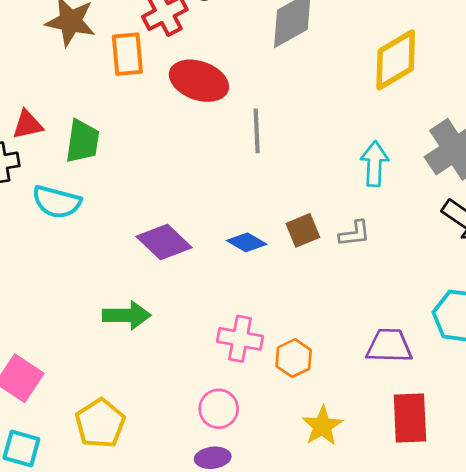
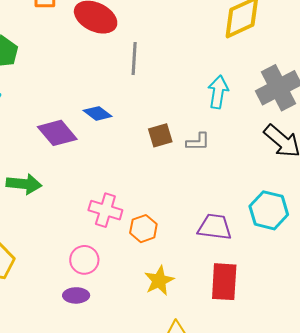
blue diamond: (247, 242) -> (98, 113), moved

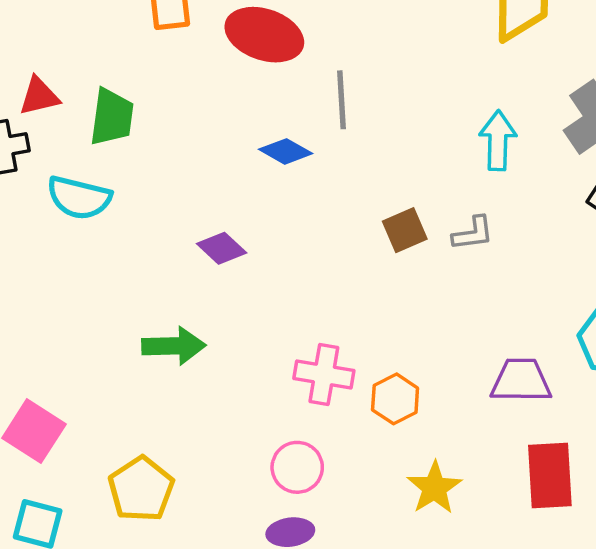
blue diamond: (98, 113) -> (286, 151), moved
purple diamond: (57, 133) -> (222, 248), size x0.7

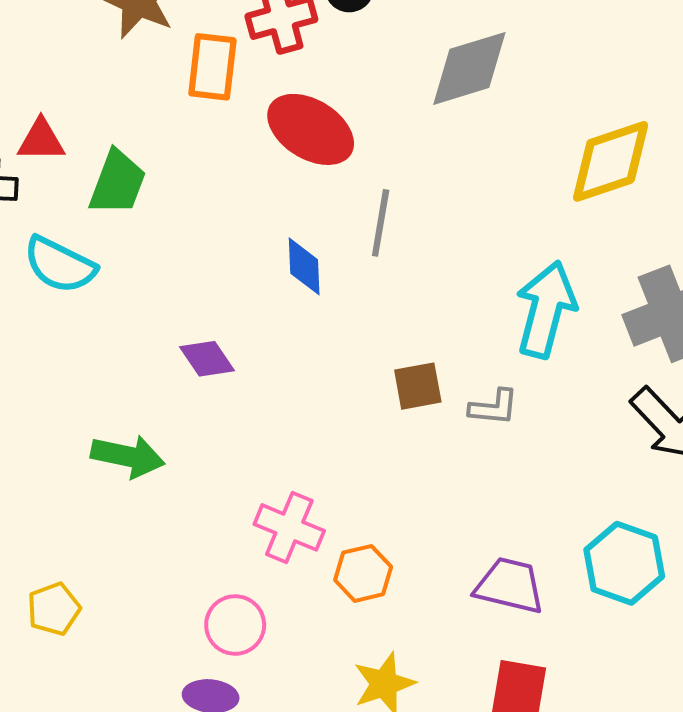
cyan arrow: (498, 141) -> (546, 309), size x1.4
blue diamond: (286, 151) -> (304, 266), turned 45
yellow pentagon: (141, 489) -> (54, 609), size x0.7

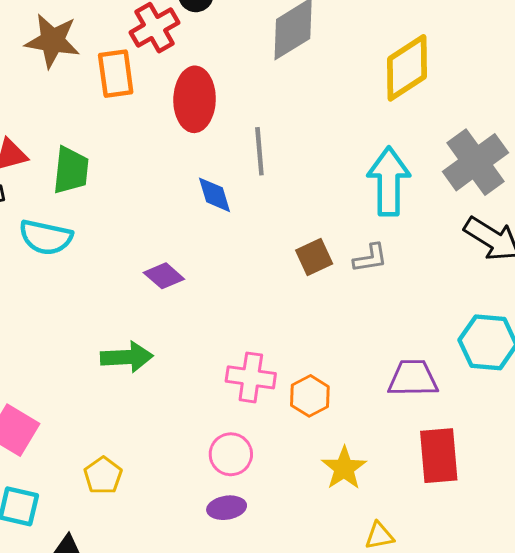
red ellipse: (311, 129) -> (195, 99), turned 74

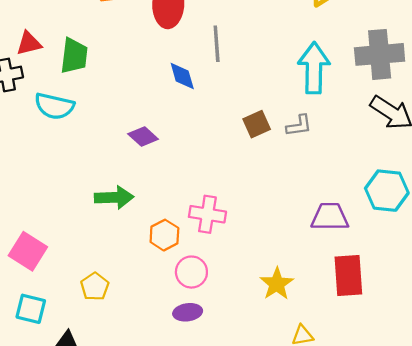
gray cross: (475, 162) -> (380, 54), turned 30
orange hexagon: (310, 396) -> (164, 235), moved

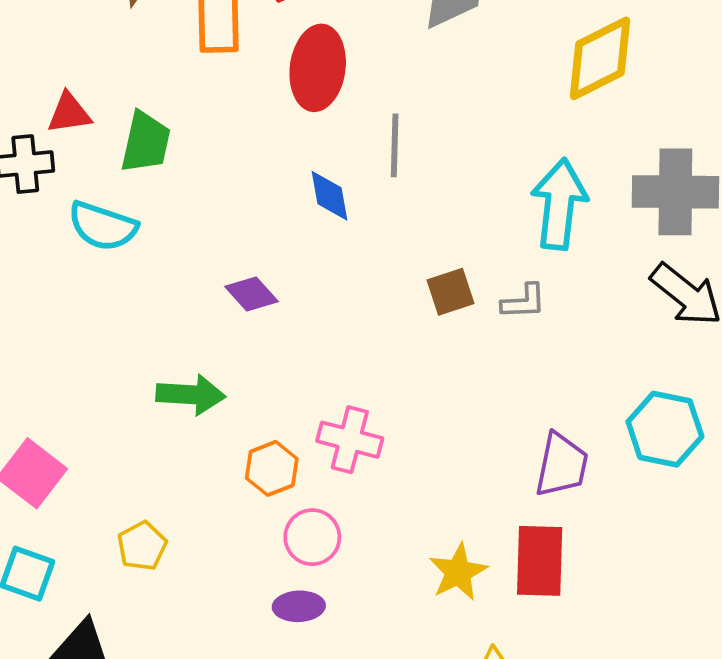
purple trapezoid: (330, 217) -> (562, 465), turned 96
red rectangle: (348, 275) -> (540, 561), moved

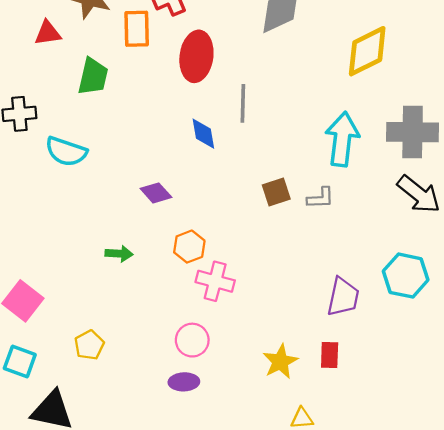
red triangle: (69, 113) -> (48, 33), moved
green trapezoid: (146, 142) -> (93, 76), moved
green arrow: (191, 395) -> (119, 254), size x0.7
orange hexagon: (272, 468) -> (189, 247), moved
red rectangle: (540, 561) -> (330, 355), size x0.6

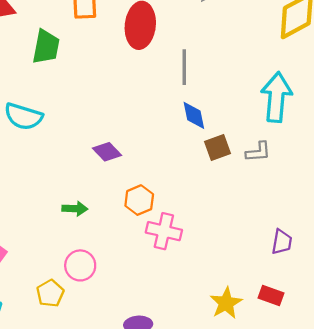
blue diamond: (203, 134) -> (194, 115), moved
purple trapezoid: (343, 297) -> (282, 242), size x0.7
pink circle: (192, 340) -> (80, 265), moved
red rectangle: (330, 355) -> (271, 295), turned -70

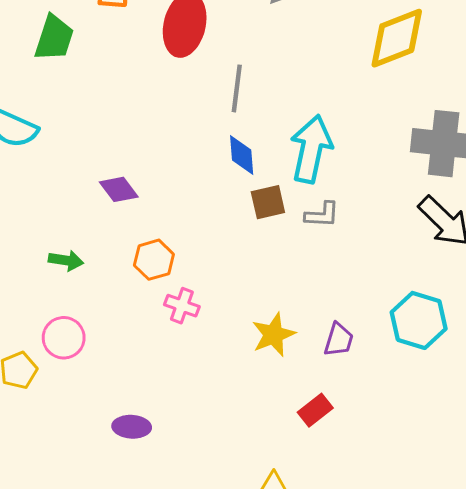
cyan arrow: (276, 97) -> (311, 149), moved
pink cross: (164, 231) -> (182, 306), size x0.7
red rectangle: (271, 295) -> (315, 410), turned -65
yellow star: (226, 303) -> (273, 335), moved

